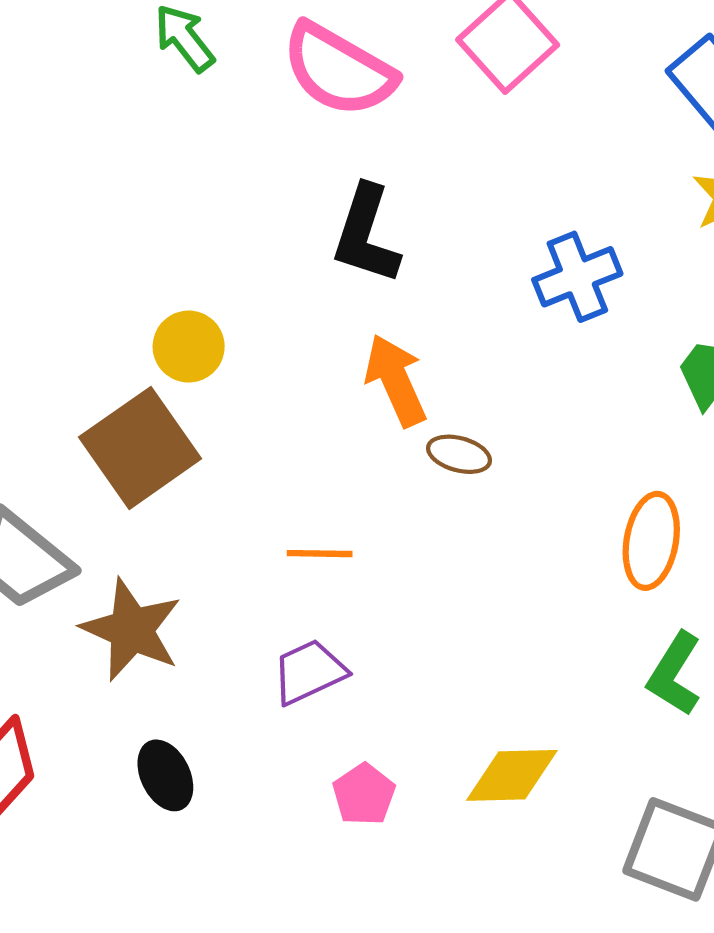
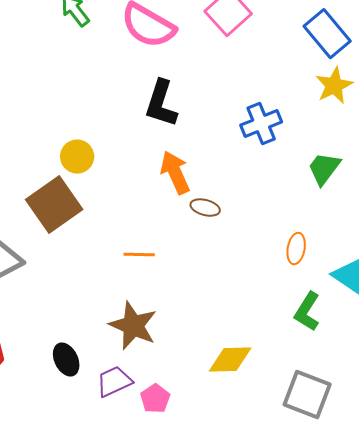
orange ellipse: (651, 541) -> (296, 249), size x0.7
brown star: (132, 630) -> (133, 326), moved
purple trapezoid: (309, 672) -> (114, 382), moved
pink pentagon: (364, 794) -> (155, 399), moved

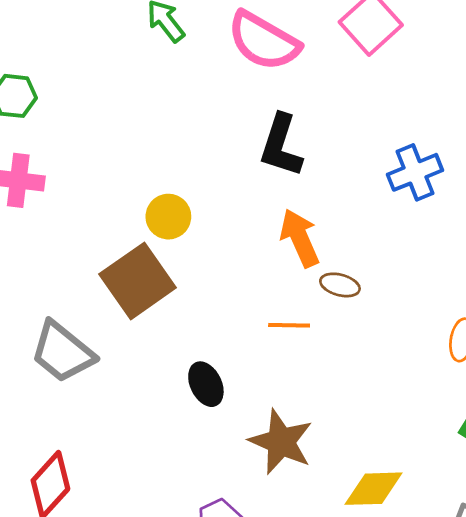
orange line: (139, 255) -> (289, 325), moved
brown star: (133, 326) -> (281, 442), moved
black ellipse: (66, 360) -> (206, 384), moved

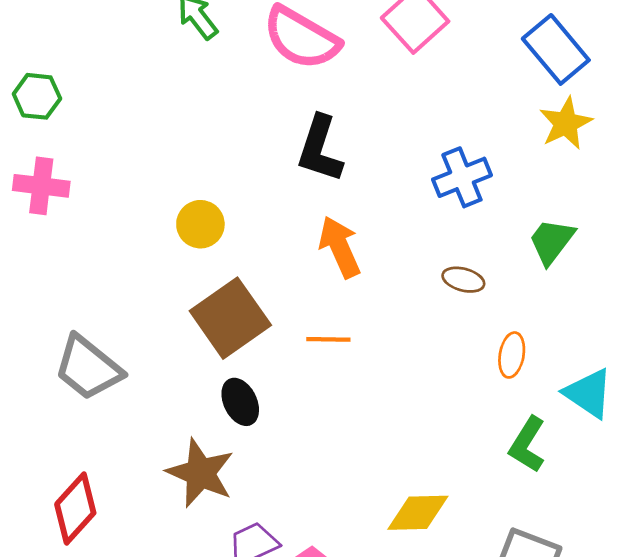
brown square: (138, 281) -> (230, 318), moved
brown ellipse: (340, 285) -> (463, 280), moved
brown star: (281, 442) -> (200, 473), moved

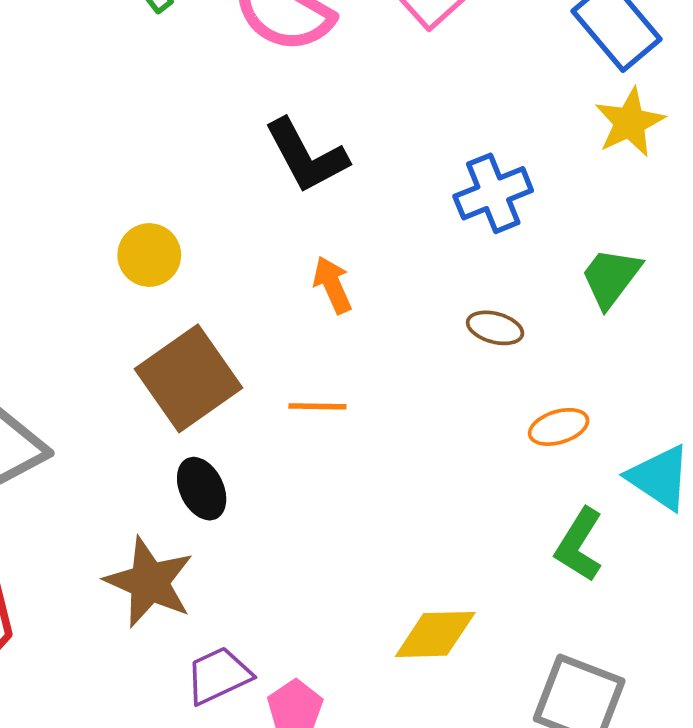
black L-shape: (320, 149) -> (306, 156), turned -46
orange arrow: (340, 247) -> (332, 285), size x0.7
orange ellipse: (512, 355) -> (559, 427), turned 63

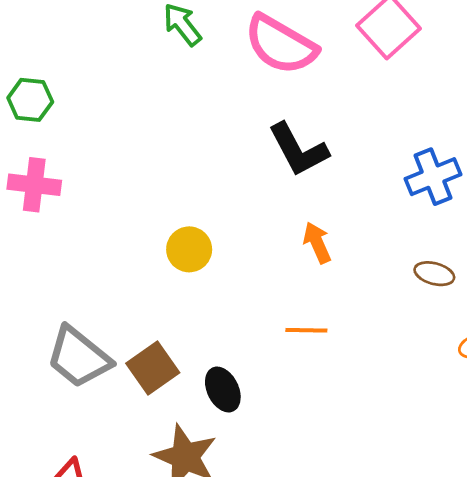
yellow circle: (149, 255) -> (189, 249), moved
brown square: (189, 378) -> (153, 368), moved, size x0.7

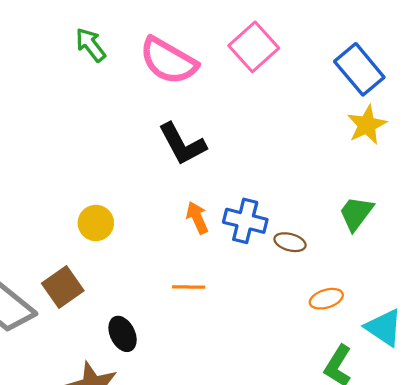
blue cross: (433, 177) -> (245, 221), moved, turned 36
brown square: (153, 368) -> (63, 287), moved

